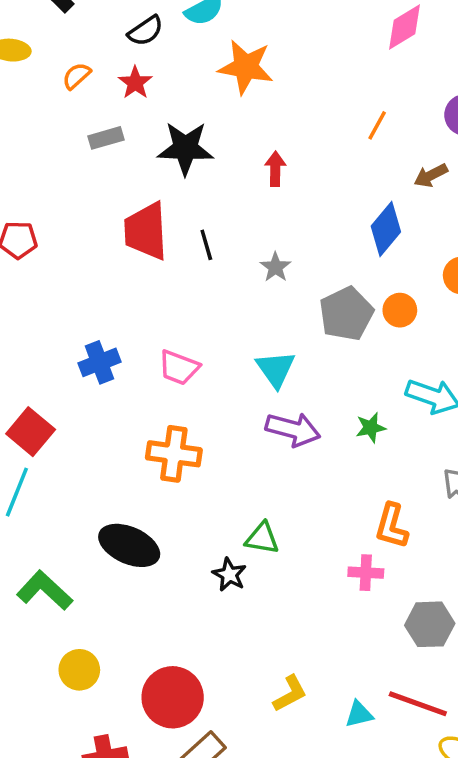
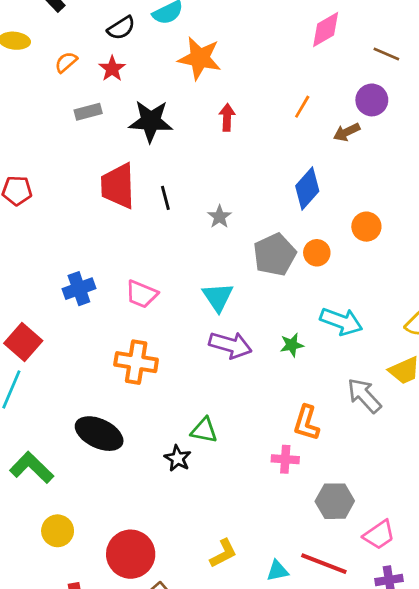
red arrow: (275, 169) -> (227, 117), moved
brown arrow: (431, 175) -> (347, 132), moved

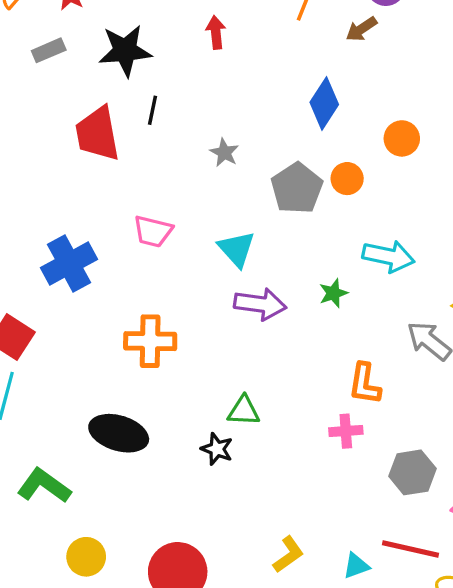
black line: (165, 198) -> (153, 110), moved, turned 35
blue cross: (79, 289) -> (69, 263), size x1.4
pink trapezoid: (142, 294) -> (153, 231), moved

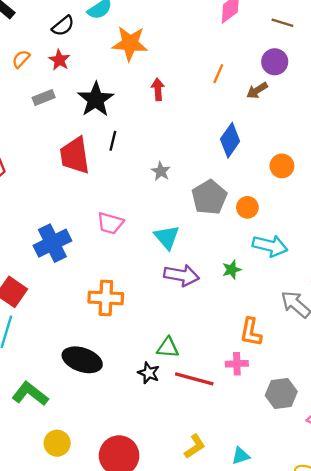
black star: (125, 51) -> (96, 99), turned -30
orange circle: (347, 179) -> (247, 207), moved
red line: (410, 549) -> (194, 379), moved

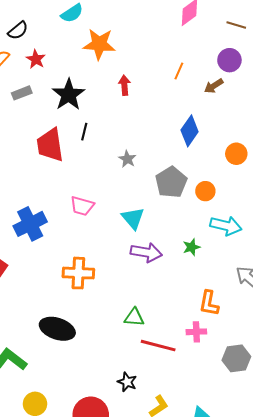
black semicircle: (63, 26) -> (18, 31), moved
black star: (149, 373) -> (127, 382), moved

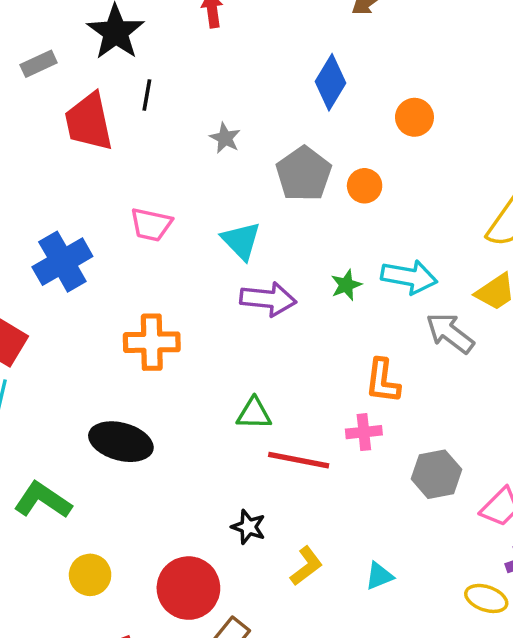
gray rectangle: (22, 93) -> (39, 64), moved
cyan arrow: (226, 226) -> (409, 277), moved

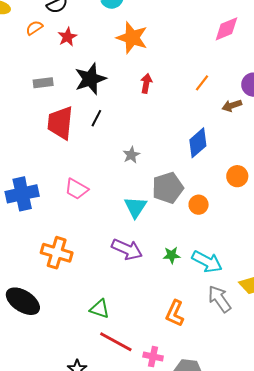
cyan triangle: (241, 241) -> (135, 207), moved
pink cross: (364, 432) -> (153, 357), moved

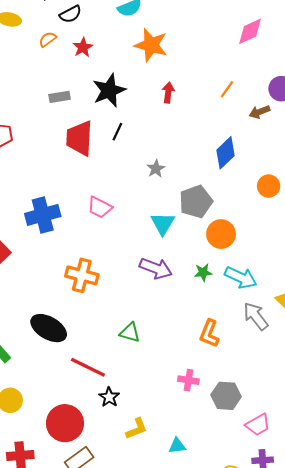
orange circle: (199, 205) -> (221, 234), moved, size x1.4
red line: (116, 342) -> (88, 367), moved

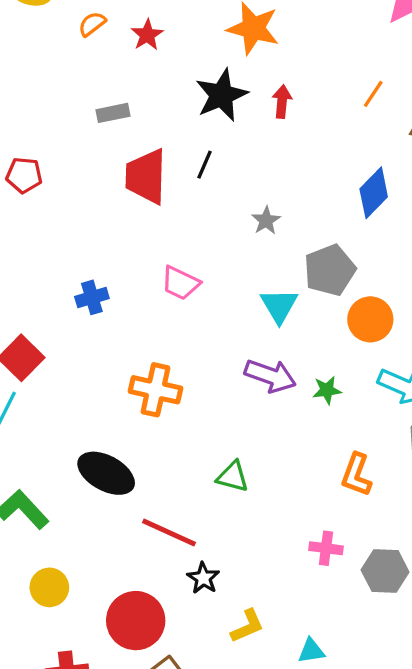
black star: (109, 90) -> (222, 95), moved
blue cross: (43, 215) -> (92, 297), size x0.6
green star: (203, 272) -> (327, 390), moved

